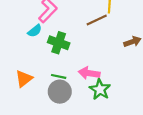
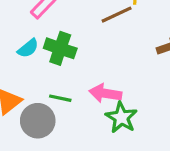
cyan semicircle: (35, 31) -> (28, 48), moved
gray circle: (60, 92) -> (38, 121), moved

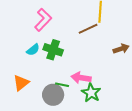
green line: (60, 98) -> (62, 85), moved
gray circle: (38, 121) -> (53, 95), moved

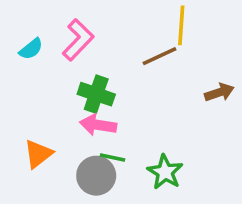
cyan semicircle: (33, 50) -> (31, 49), moved
pink arrow: (81, 78) -> (98, 125), moved

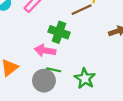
green cross: (96, 94) -> (59, 32), moved

